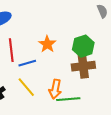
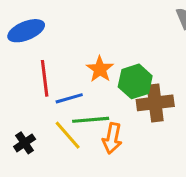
green hexagon: (83, 46) -> (135, 81), moved
green line: (68, 99) -> (91, 120), moved

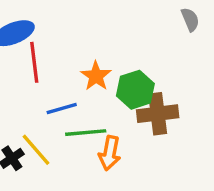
red line: (45, 78) -> (34, 62), moved
yellow line: (68, 135) -> (36, 150), moved

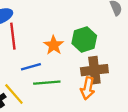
green hexagon: (135, 90) -> (84, 40), moved
orange arrow: (110, 153) -> (88, 88), moved

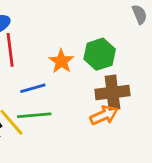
green line: (47, 83) -> (34, 115), moved
orange arrow: (88, 88) -> (104, 115), turned -125

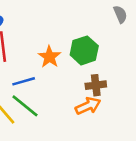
brown cross: (112, 93) -> (96, 85), size x0.7
green line: (34, 115) -> (25, 106), turned 44

